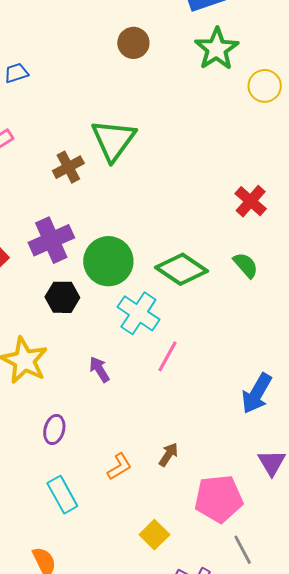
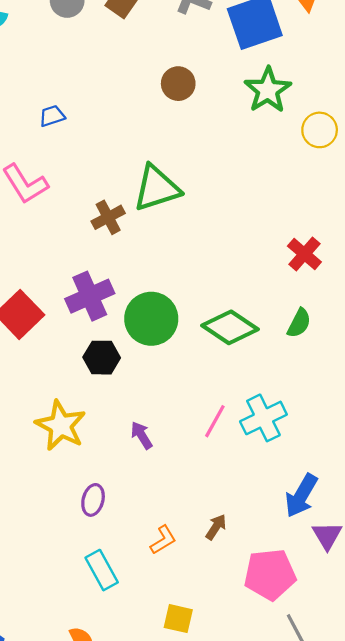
green triangle: (113, 140) -> (157, 188), turned 36
green semicircle: (246, 265) -> (299, 323), turned 68
cyan cross: (138, 313) -> (263, 418), moved, turned 30
blue arrow: (257, 393) -> (301, 496), moved
yellow square: (154, 535) -> (178, 619), moved, turned -32

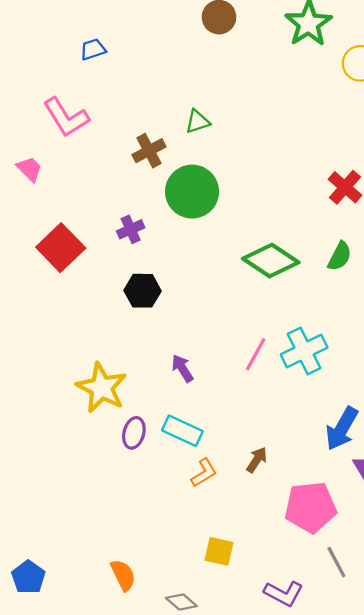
green triangle: (157, 188) -> (197, 122), size x0.5
purple cross: (90, 296) -> (131, 229), size x0.6
green circle: (151, 319) -> (192, 192), moved
yellow star: (61, 426) -> (102, 388), moved
cyan rectangle: (102, 570) -> (182, 431), moved, turned -36

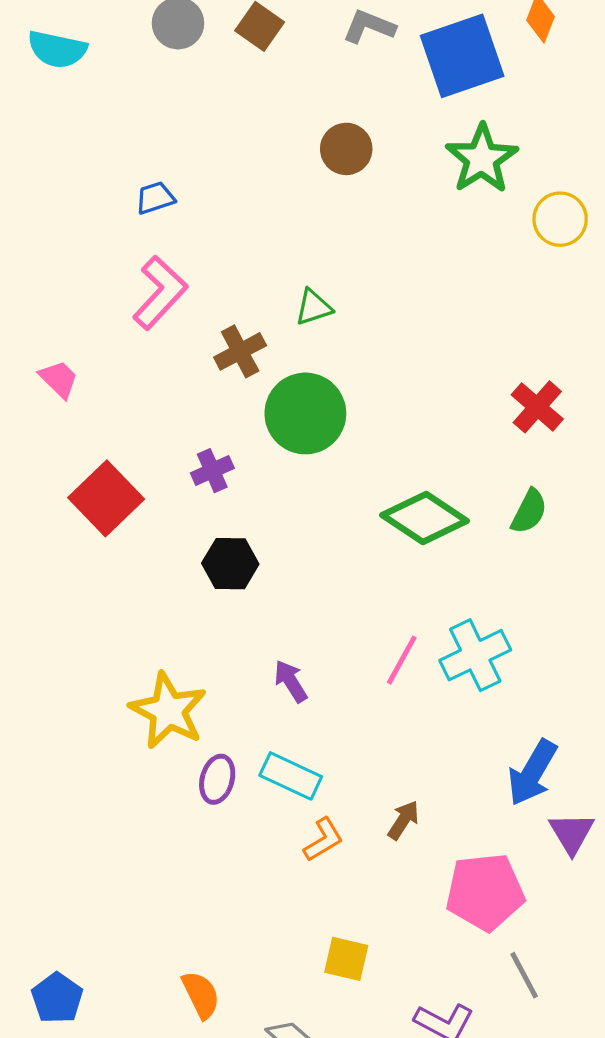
pink L-shape: (66, 117) -> (160, 293), moved, turned -105

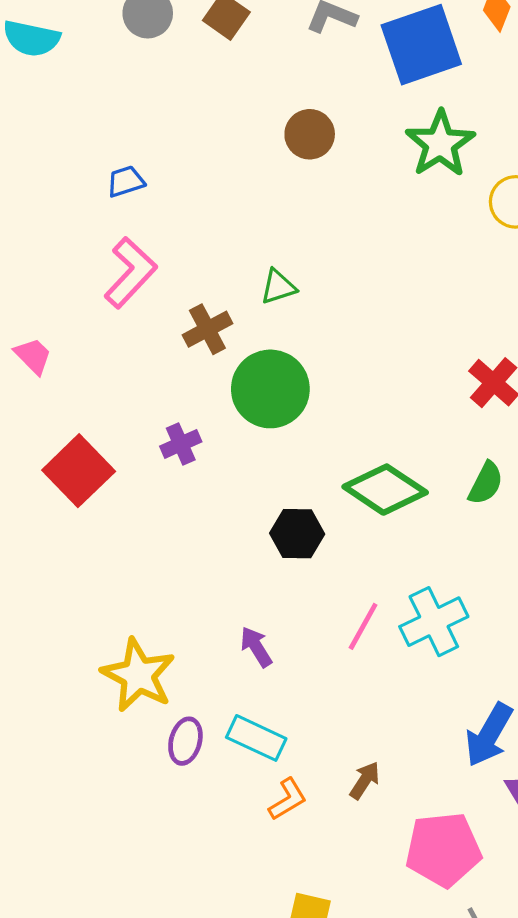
black hexagon: (230, 564) -> (297, 534), moved

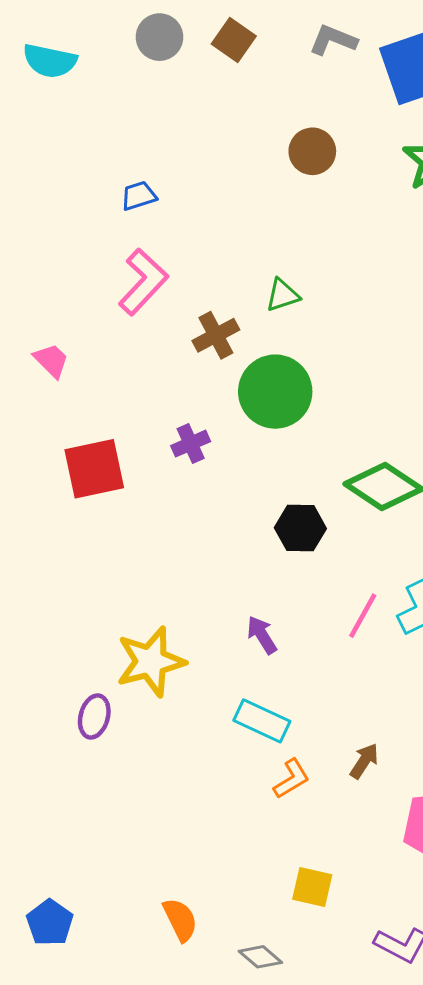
red square: (79, 471) -> (94, 469), turned 32
yellow star: (138, 675) -> (151, 662), turned 30
purple ellipse: (185, 741) -> (94, 716), moved

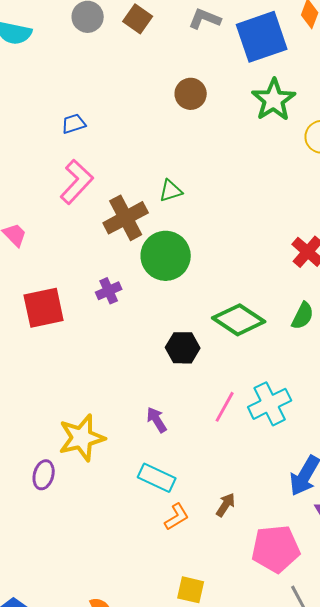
brown cross: (216, 335) -> (126, 218), size x1.4

